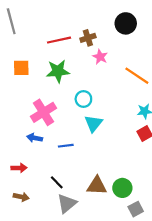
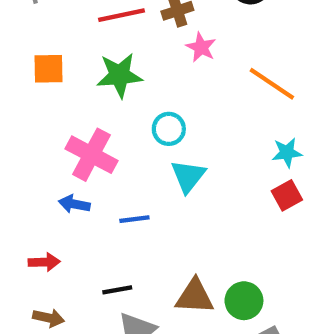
pink cross: (43, 112) -> (91, 155), turned -30
black line: (57, 182) -> (117, 290), turned -56

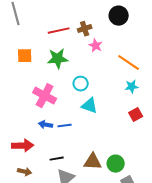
cyan star: (287, 153) -> (132, 87), moved
cyan triangle: (188, 176) -> (90, 106), turned -48
blue arrow: (74, 204) -> (46, 125), moved
red arrow: (44, 262) -> (23, 146), size x1.5

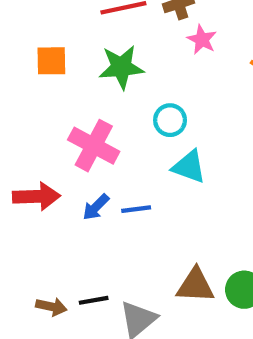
blue arrow: (46, 125) -> (96, 207), turned -56
red arrow: (23, 146) -> (36, 196), moved
black line: (57, 159) -> (94, 300), moved

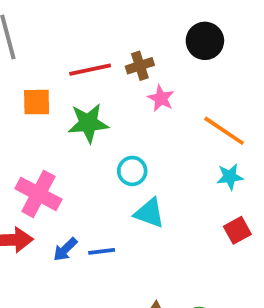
orange square: (51, 61) -> (37, 102), moved
pink cross: (94, 146) -> (38, 194), moved

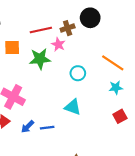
black circle: (205, 41) -> (90, 18), moved
pink star: (161, 98) -> (58, 44), moved
cyan circle: (132, 171) -> (78, 73), moved

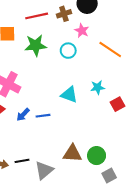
pink star: (58, 44) -> (82, 31), moved
cyan circle: (78, 73) -> (68, 51), moved
cyan star: (116, 88) -> (98, 87), moved

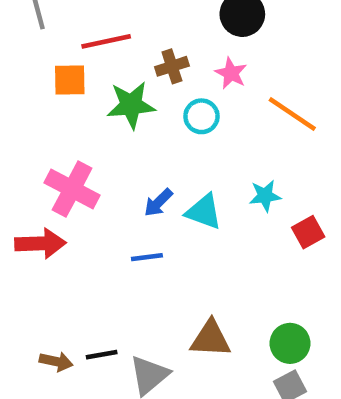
brown cross: (64, 14) -> (172, 66), moved
red line: (37, 16) -> (106, 41), moved
blue arrow: (23, 115) -> (158, 203), moved
green circle: (97, 156) -> (290, 343), moved

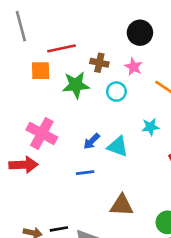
brown cross: (172, 66) -> (99, 63), turned 30
cyan star: (265, 196) -> (150, 127), moved
brown triangle: (211, 339) -> (122, 205), moved

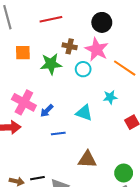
red line: (61, 48) -> (51, 19), moved
pink star: (133, 67) -> (97, 49), size x1.6
blue arrow: (92, 141) -> (47, 111), moved

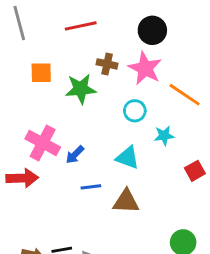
cyan circle: (83, 69) -> (135, 111), moved
brown triangle: (87, 160) -> (126, 201), moved

